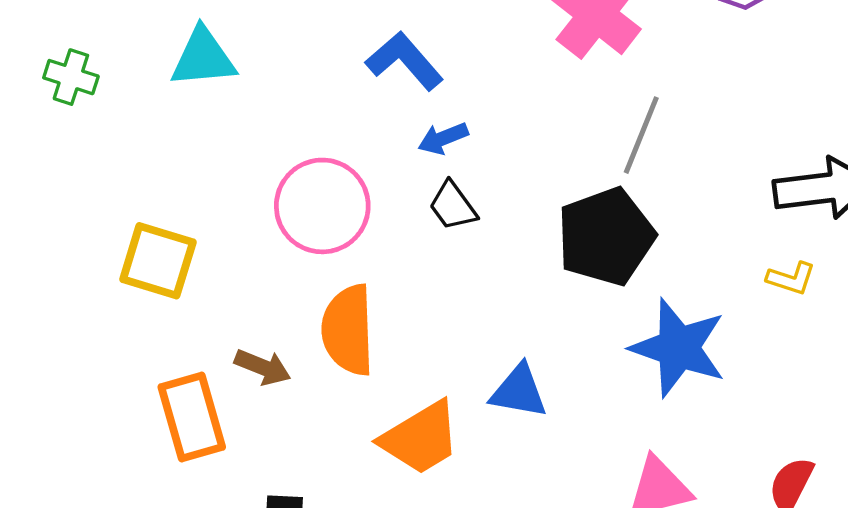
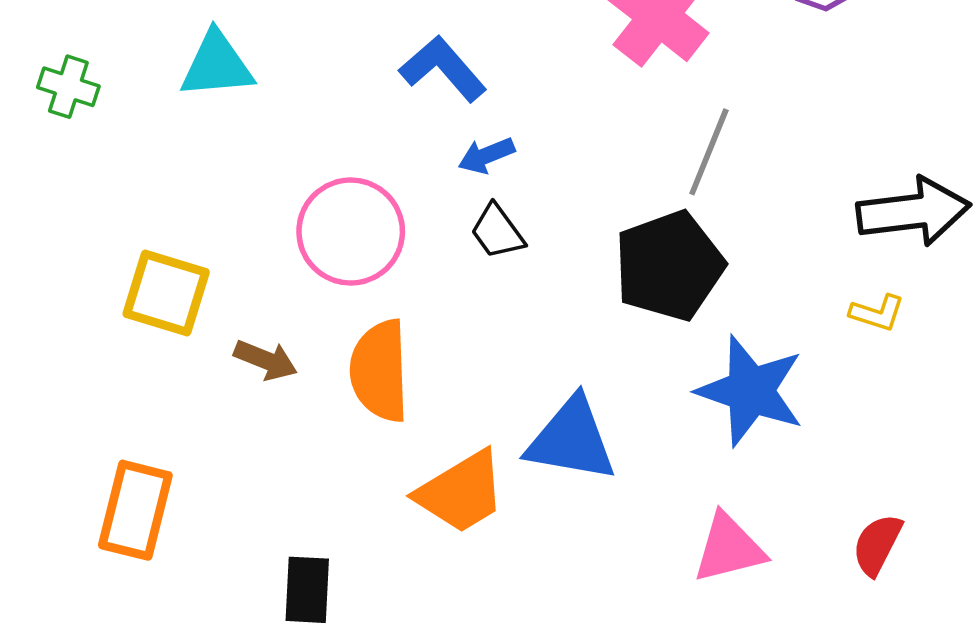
brown arrow: (263, 367) -> (266, 360), moved
blue triangle: (519, 391) -> (571, 440), size x1.4
orange rectangle: (192, 417) -> (135, 510), moved, turned 30

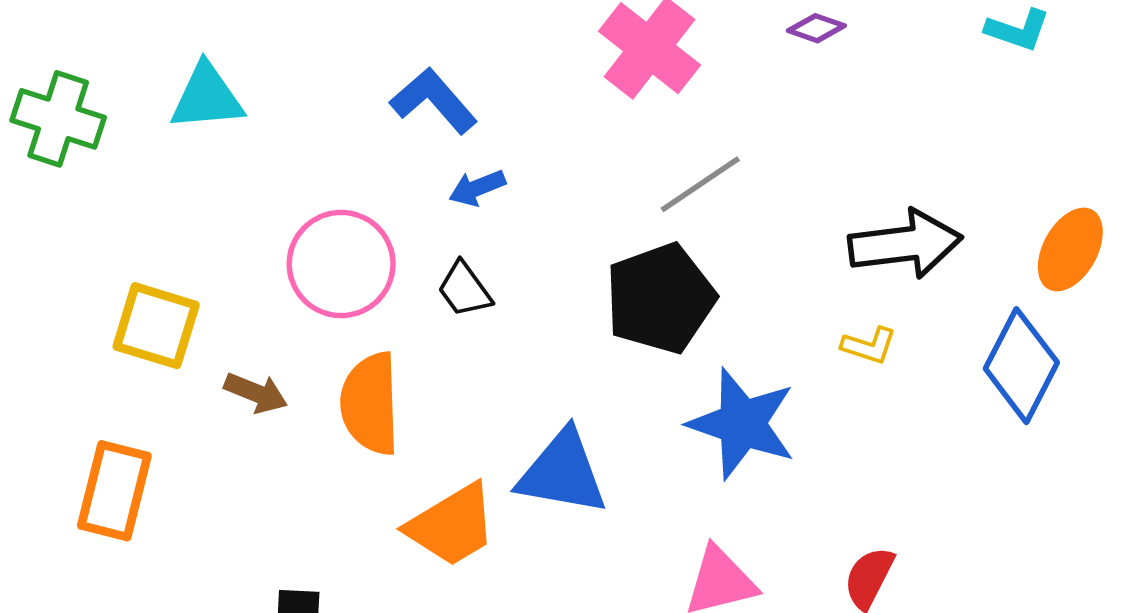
green cross: (68, 87) -> (58, 119), size x1.5
gray line: (709, 152) -> (700, 184), turned 34
black trapezoid: (497, 232) -> (464, 289), moved
orange rectangle: (135, 510) -> (114, 491), moved

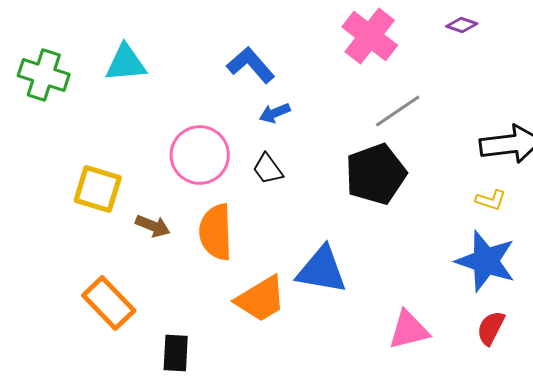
blue star: (742, 424) -> (486, 261), moved
orange rectangle: (114, 491) -> (109, 303), moved, turned -58

